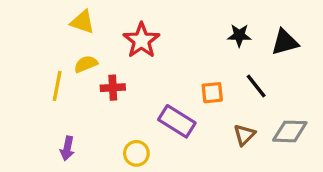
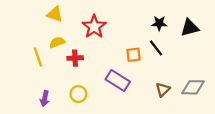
yellow line: (57, 86) -> (38, 57), turned -30
black line: (256, 86) -> (156, 48), moved
orange square: (212, 93) -> (133, 55), moved
yellow circle: (136, 153) -> (78, 94), moved

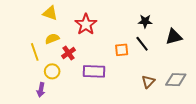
black triangle: (190, 28) -> (174, 37), moved
red cross: (75, 58) -> (68, 53), turned -32
purple rectangle: (118, 81) -> (94, 71), moved, turned -30
yellow circle: (78, 94) -> (52, 71), moved

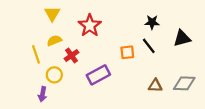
yellow triangle: (50, 13) -> (52, 14), turned 42
purple rectangle: (94, 71) -> (98, 75), turned -30
brown triangle: (148, 82) -> (155, 86), turned 48

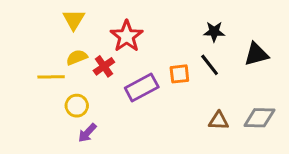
yellow line: (36, 54) -> (51, 77), turned -72
red cross: (71, 56) -> (104, 66), moved
purple rectangle: (98, 75) -> (142, 88), moved
purple arrow: (43, 94) -> (87, 133), moved, turned 32

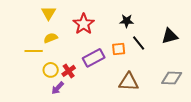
black star: (214, 32) -> (127, 21), moved
red cross: (104, 66) -> (69, 71), moved
brown triangle: (219, 121) -> (129, 82), moved, size x1.5

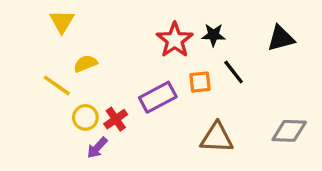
yellow triangle: (49, 13) -> (62, 21), moved
red star: (84, 24) -> (175, 40), moved
black triangle: (170, 36) -> (281, 38), moved
yellow line: (34, 51) -> (57, 85), turned 36

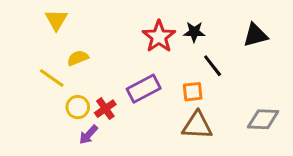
orange square: (200, 82) -> (193, 92), moved

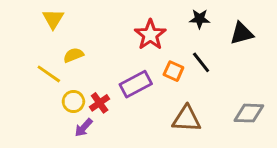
black star: (194, 32) -> (200, 19), moved
orange square: (193, 92) -> (173, 71), moved, turned 30

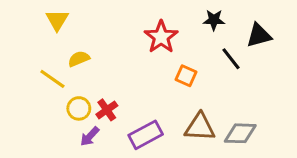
black line: (201, 62) -> (231, 59), moved
purple rectangle: (136, 84) -> (146, 135), moved
gray diamond: (249, 113) -> (240, 133), moved

